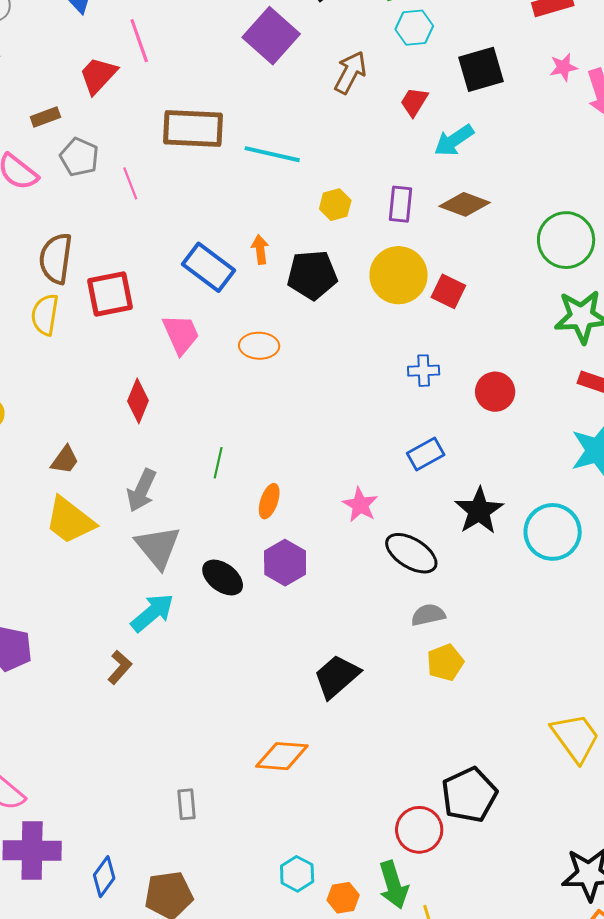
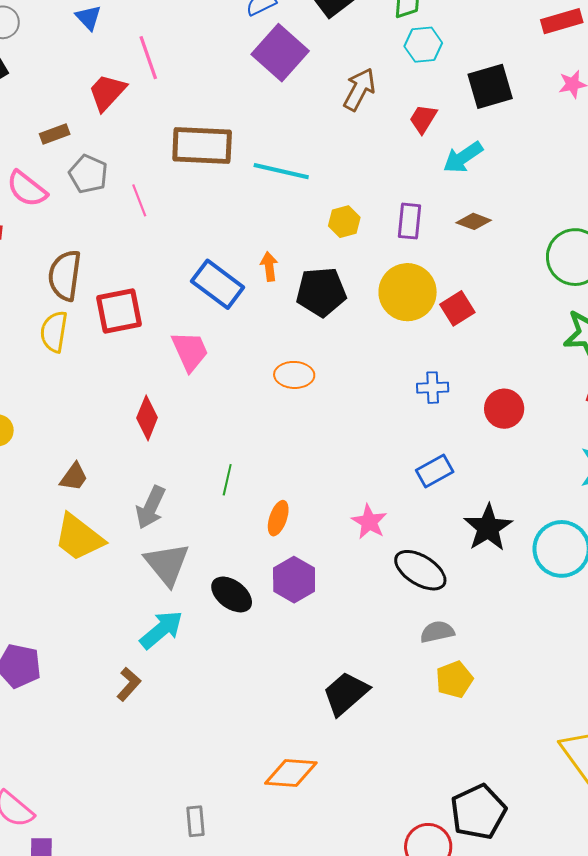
brown diamond: (465, 204) -> (474, 221), size x0.7
red square: (448, 291) -> (457, 308), turned 32
orange ellipse: (259, 346) -> (294, 375), moved

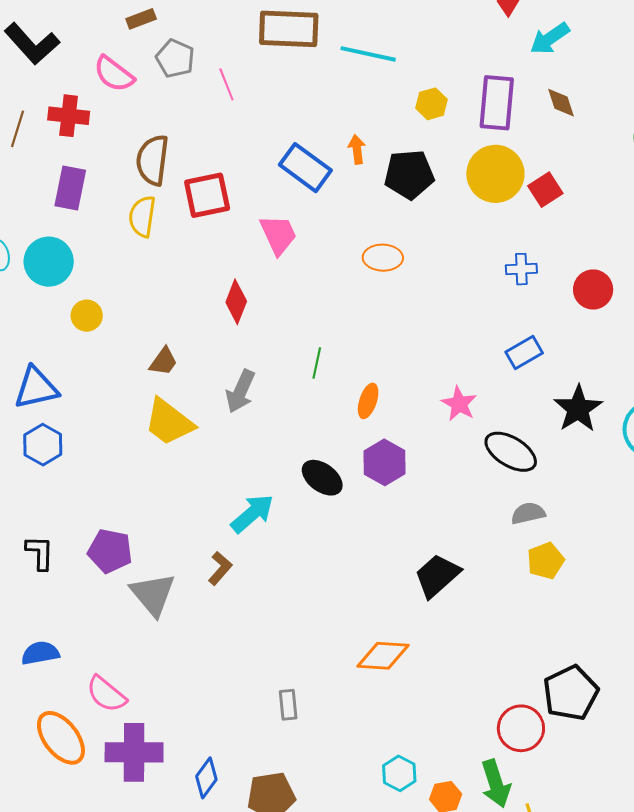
purple rectangle: (409, 221) -> (497, 103), size x1.5
brown diamond: (474, 221) -> (561, 103), turned 52
gray triangle: (167, 564) -> (153, 594), moved

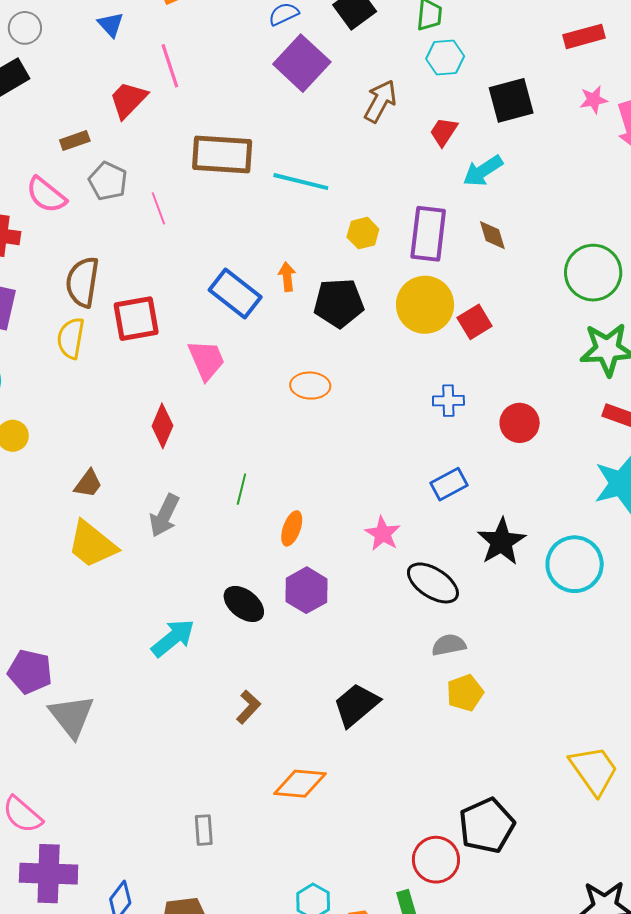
brown L-shape: (220, 568) -> (248, 707), moved

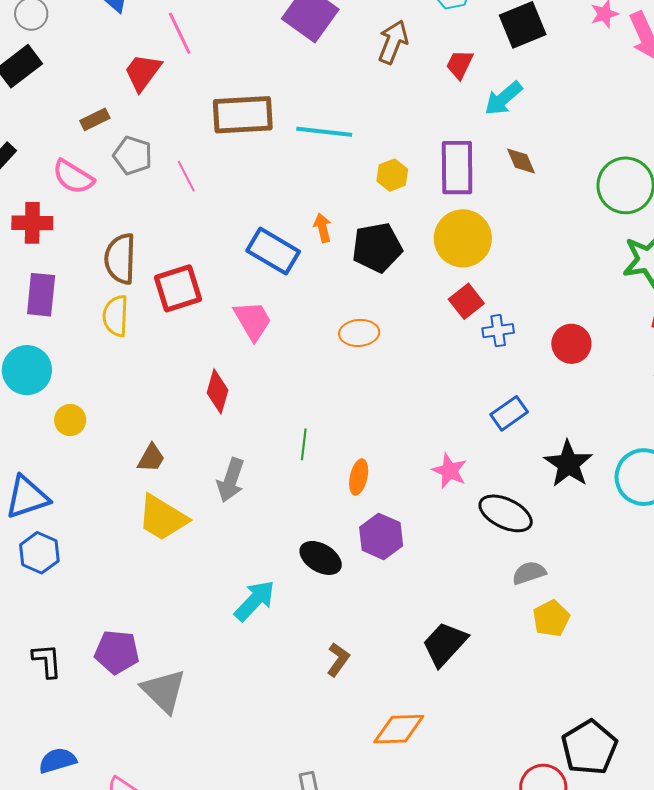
red square: (475, 322) -> (466, 301), moved

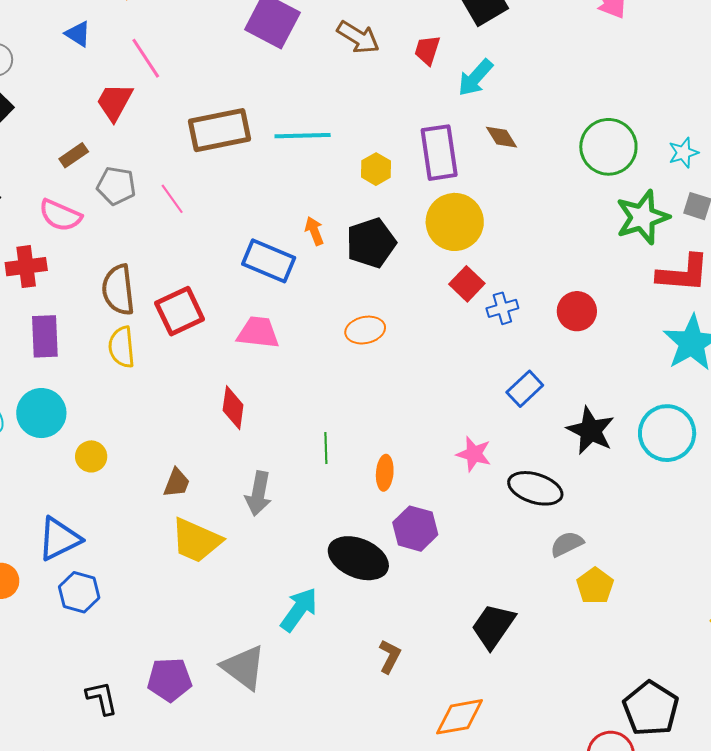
brown arrow: (393, 42) -> (358, 37), turned 108
pink trapezoid: (253, 321) -> (258, 333), turned -45
black ellipse: (321, 558) -> (358, 558), size x1.4
gray triangle: (164, 691) -> (244, 667), moved

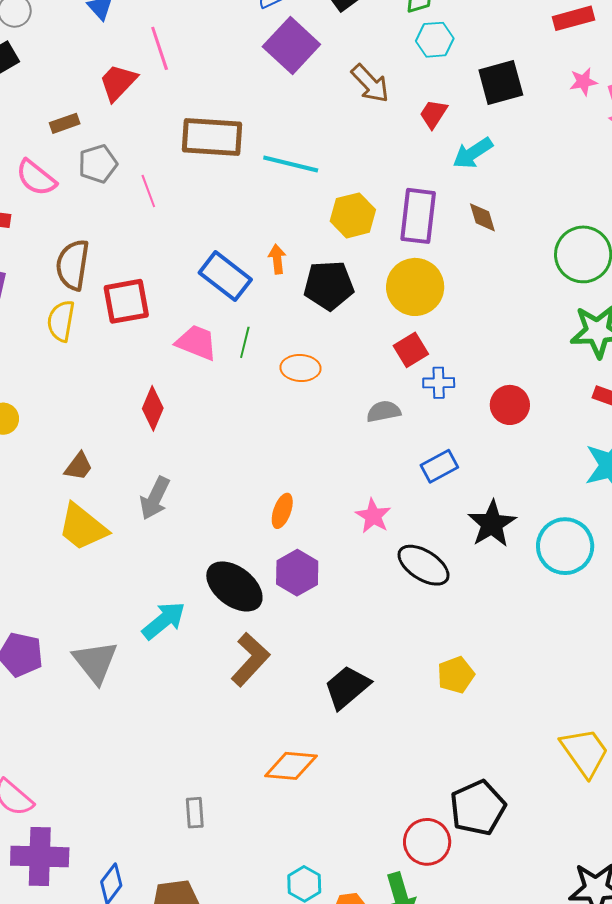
yellow hexagon: (376, 169) -> (353, 215), size x1.4
gray pentagon: (116, 186) -> (98, 164), turned 30
green line: (326, 448) -> (245, 342), moved
gray semicircle: (567, 544) -> (384, 411), moved
brown L-shape: (390, 656) -> (250, 659), moved, size x1.6

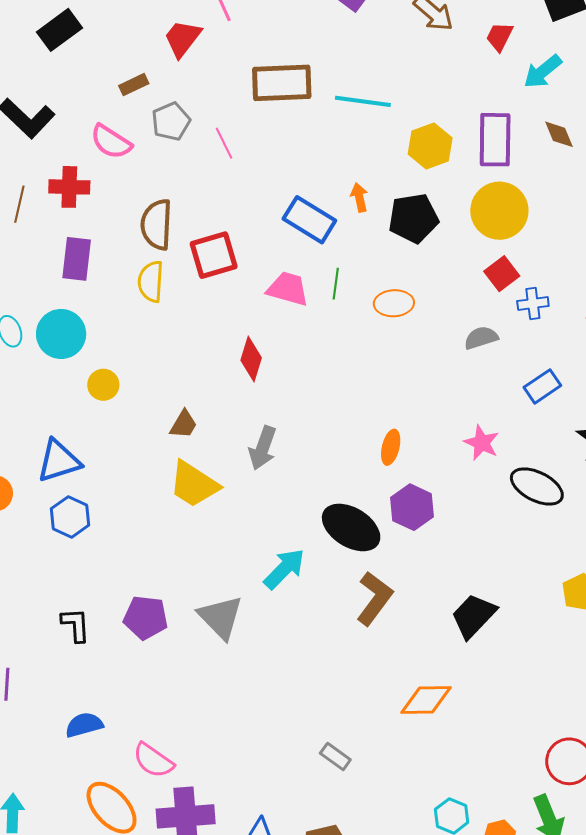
gray rectangle: (195, 813) -> (335, 757), turned -44

